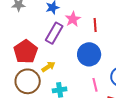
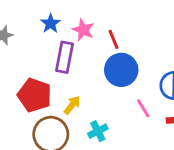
red line: (95, 25) -> (114, 39), moved

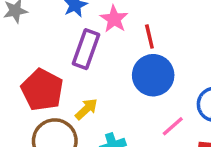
pink line: (143, 108) -> (173, 126), turned 72

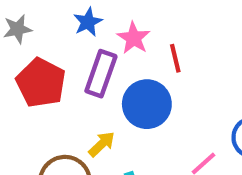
blue circle: (153, 75) -> (147, 104), moved
red pentagon: (42, 90) -> (41, 83), moved

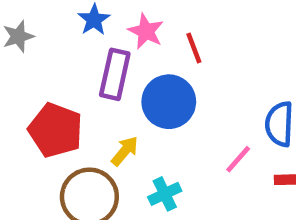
red pentagon: (41, 83) -> (56, 130), moved

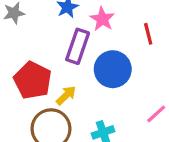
red line: (194, 48) -> (148, 34), moved
yellow arrow: (125, 151) -> (66, 95), moved

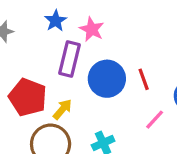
red line: (148, 34) -> (144, 79), moved

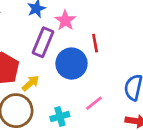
red line: (144, 79) -> (95, 43), moved
pink line: (155, 120) -> (94, 103), moved

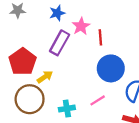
red line: (95, 43) -> (100, 37), moved
blue circle: (71, 64) -> (111, 68), moved

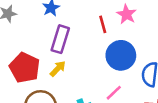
pink star: (81, 26) -> (127, 14), moved
yellow arrow: (45, 77) -> (58, 69), moved

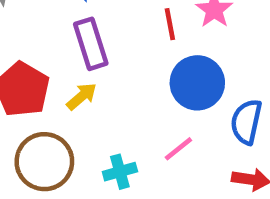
purple rectangle: (60, 39) -> (91, 44), turned -40

